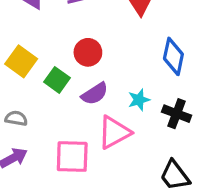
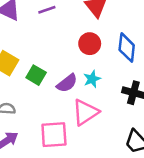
red circle: (88, 52) -> (90, 44), moved
cyan star: (139, 100) -> (92, 79), moved

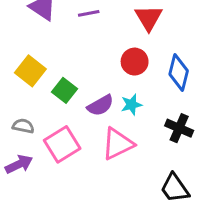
pink square: (54, 135) -> (62, 144), moved, turned -36

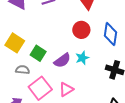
gray semicircle: (23, 126) -> (23, 70), moved
pink triangle: (118, 144) -> (66, 89), moved, size x0.7

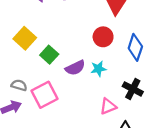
gray semicircle: (23, 70) -> (19, 85), moved
pink triangle: (66, 89) -> (108, 106), moved

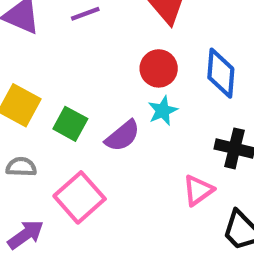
cyan star: (98, 69) -> (163, 111), moved
gray semicircle: (19, 85) -> (21, 167), moved

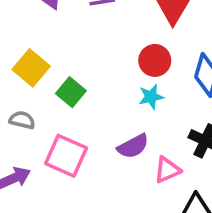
purple semicircle: (123, 136) -> (133, 146), moved
pink square: (80, 197) -> (66, 156), turned -36

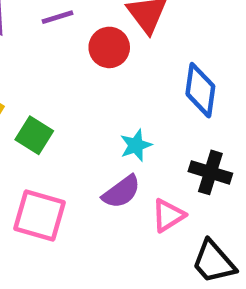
red circle: (155, 60) -> (109, 47), moved
cyan star: (151, 97) -> (136, 145), moved

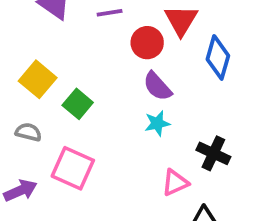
blue diamond: (200, 90) -> (218, 57), moved
purple semicircle: (121, 192) -> (157, 86), moved, turned 76

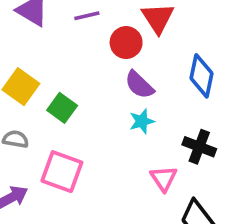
blue diamond: (218, 57) -> (201, 76), moved
pink triangle: (175, 183) -> (164, 178), turned -36

